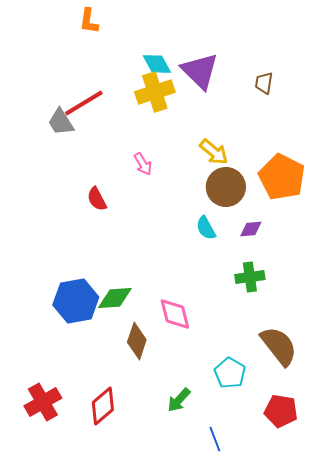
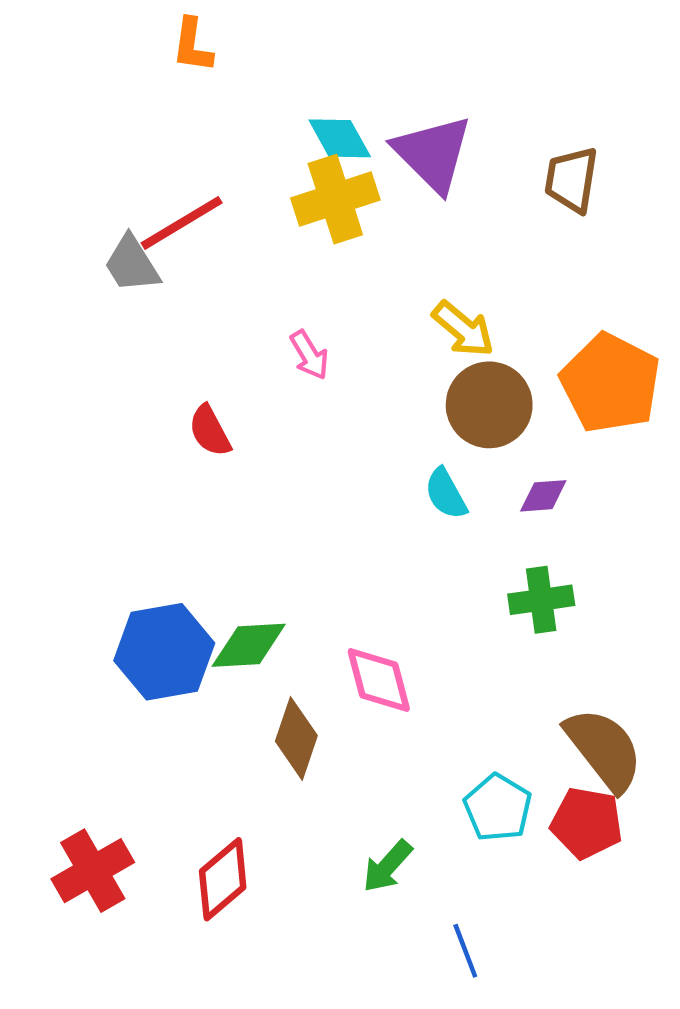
brown trapezoid: (264, 83) -> (571, 180), size x1.4
red pentagon: (281, 411) -> (587, 823), moved

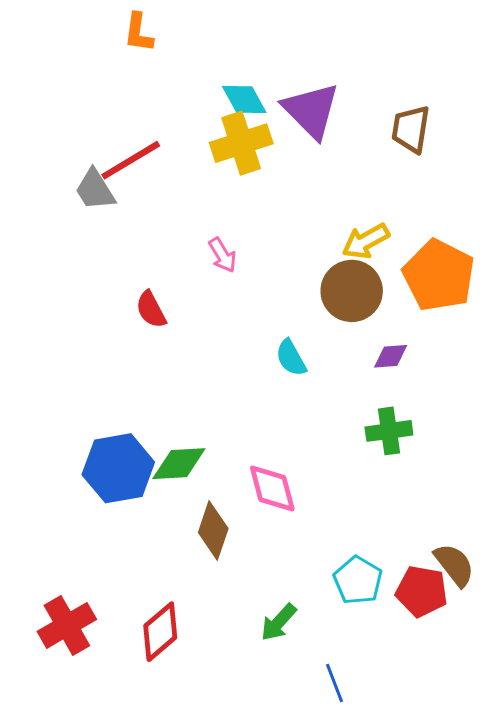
yellow arrow: (463, 329) -> (366, 241), moved, turned 111
cyan semicircle: (446, 494) -> (291, 358), moved
brown semicircle: (604, 749) -> (454, 565), moved, size x0.7

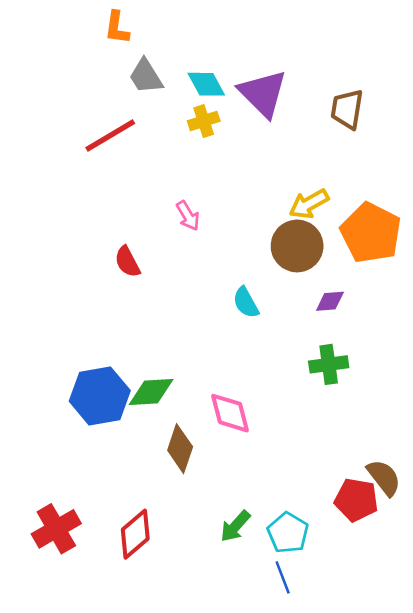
yellow cross: (241, 143) -> (204, 121), size x0.6
gray trapezoid: (95, 190) -> (146, 76), moved
cyan pentagon: (358, 580) -> (288, 533), moved

